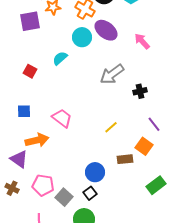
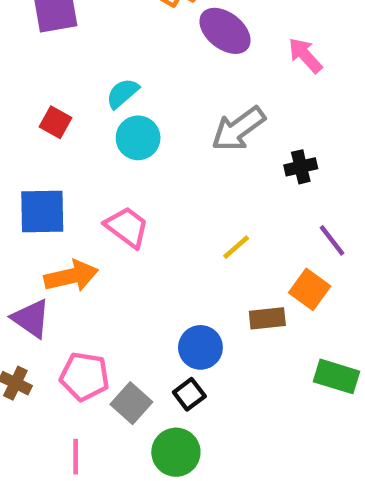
cyan circle: (82, 37) -> (138, 138), moved
blue square: (24, 111) -> (42, 211), size x1.6
green rectangle: (156, 185) -> (336, 376), turned 54

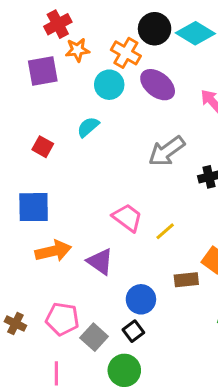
cyan circle: (138, 138) -> (109, 85), moved
pink trapezoid: (127, 227) -> (127, 218), moved
purple triangle: (31, 318) -> (100, 262), moved

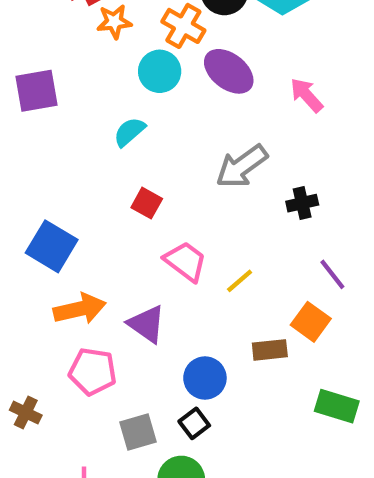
purple square: (43, 71) -> (37, 91), moved
red square: (43, 147) -> (147, 203), moved
blue square: (34, 207) -> (52, 246), turned 32
pink pentagon: (62, 319) -> (93, 372), moved
gray square: (94, 337) -> (138, 432), turned 32

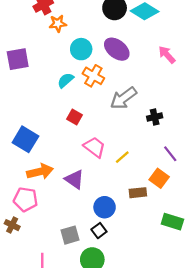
orange cross: (183, 26) -> (93, 76), moved
pink arrow: (306, 95) -> (167, 55), moved
pink pentagon: (93, 372) -> (25, 199), moved

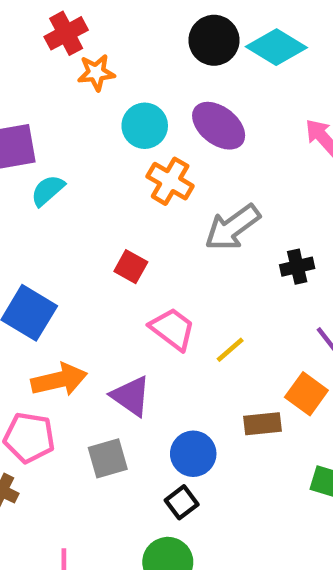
cyan semicircle: (66, 80) -> (48, 190), moved
gray square: (70, 235) -> (108, 458), moved

